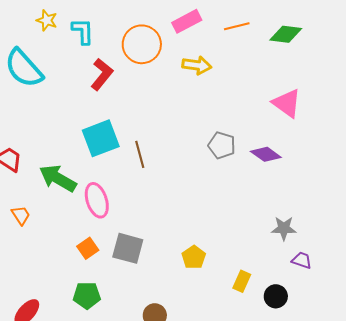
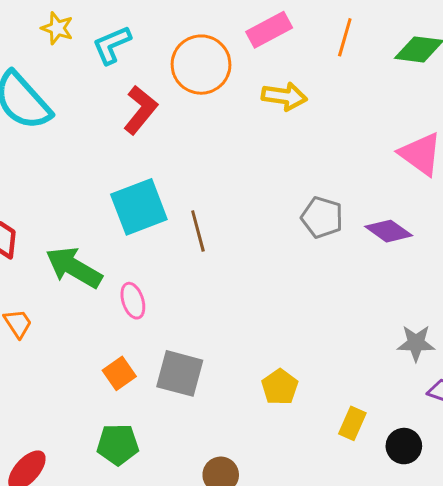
orange line: (237, 26) -> (345, 37), turned -60
cyan L-shape: (83, 31) -> (112, 45), turned -112
pink ellipse: (97, 200) -> (133, 301), size x0.7

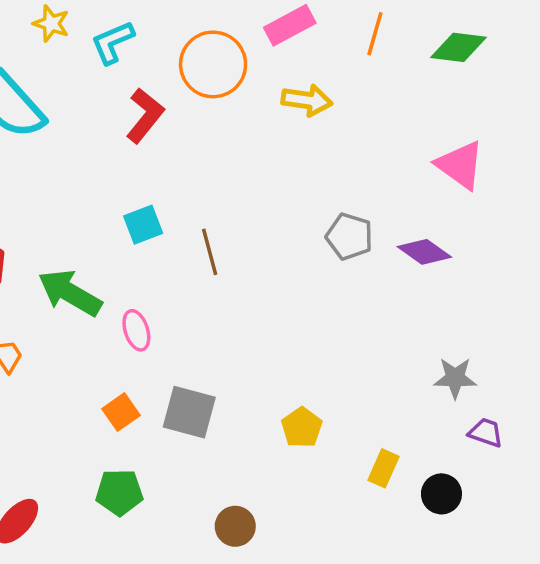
cyan square: (139, 207) -> (143, 225), size x0.6

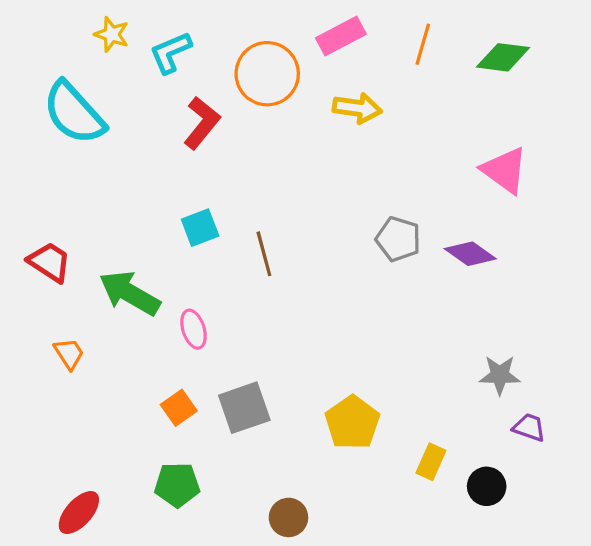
gray square: (189, 412) -> (244, 408), turned -34
yellow pentagon: (302, 427) -> (352, 422), size x1.4

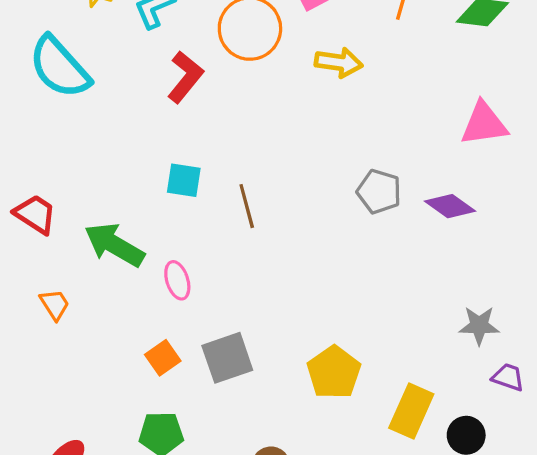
pink triangle: (505, 170) -> (484, 124), turned -44
cyan square: (200, 228) -> (184, 180), turned 30
yellow rectangle: (431, 462) -> (411, 411), size x1.5

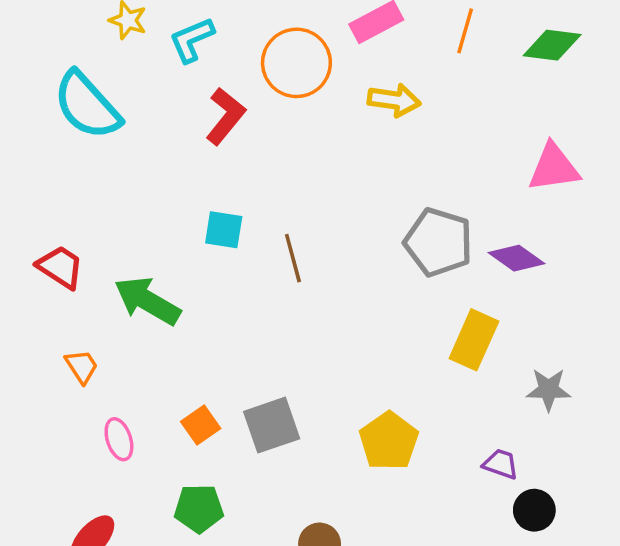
gray pentagon: (379, 192) -> (438, 242), size x1.4
pink ellipse: (177, 280) -> (119, 439), moved
purple trapezoid: (508, 377) -> (501, 464), moved
yellow rectangle: (411, 411) -> (474, 340), moved

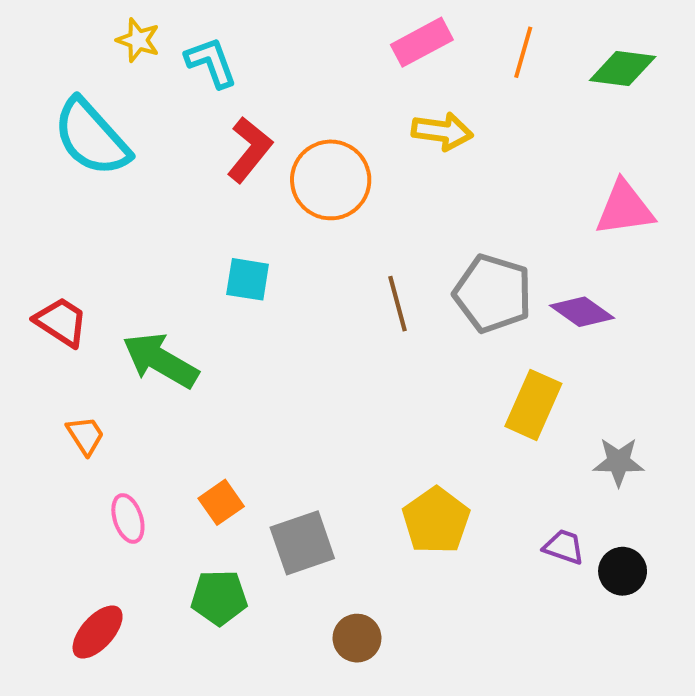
cyan L-shape: (192, 40) -> (211, 62), turned 93
orange circle: (296, 63) -> (331, 180), moved
brown line: (293, 258) -> (398, 304), moved
gray square: (272, 425) -> (302, 543), moved
black circle: (534, 510) -> (623, 571), moved

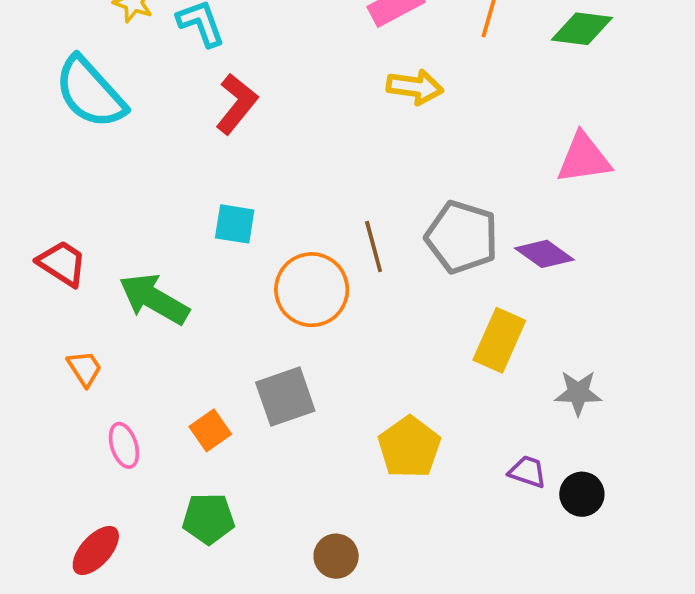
orange circle: (331, 180) -> (312, 290), moved
gray square: (302, 543) -> (285, 397), moved

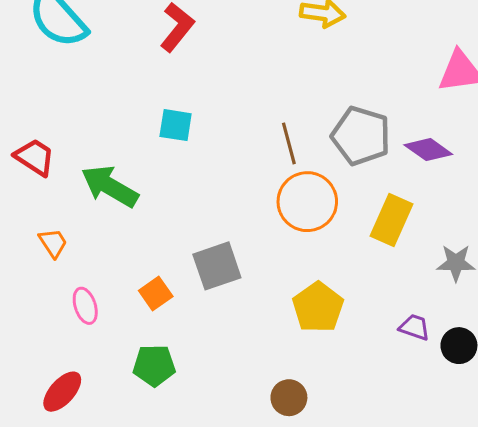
orange circle: (312, 290) -> (307, 202), moved
brown circle: (336, 556) -> (289, 398), moved

